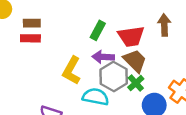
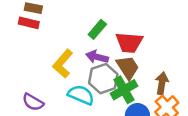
brown arrow: (164, 25) -> (162, 83), moved
green cross: (136, 83) -> (124, 90), size x1.5

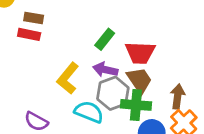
green cross: (124, 90) -> (136, 105), turned 36

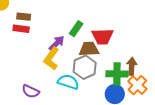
purple arrow: (105, 70) -> (57, 43), moved, turned 126
brown trapezoid: (139, 80) -> (89, 49), moved, turned -55
green cross: (136, 105) -> (117, 74), moved

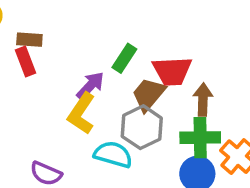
red rectangle: (21, 29) -> (26, 62), turned 63
brown trapezoid: (89, 49) -> (149, 94), turned -45
brown arrow: (132, 66) -> (203, 100), moved

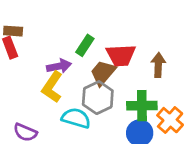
purple arrow: (90, 86) -> (59, 66), turned 35
brown arrow: (203, 100) -> (158, 65), moved

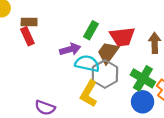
yellow L-shape: (52, 87) -> (89, 94), moved
green cross: (142, 106) -> (143, 78), turned 35
cyan semicircle: (76, 118) -> (87, 63), moved

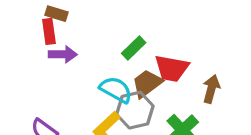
purple arrow: (70, 49) -> (63, 54), moved

